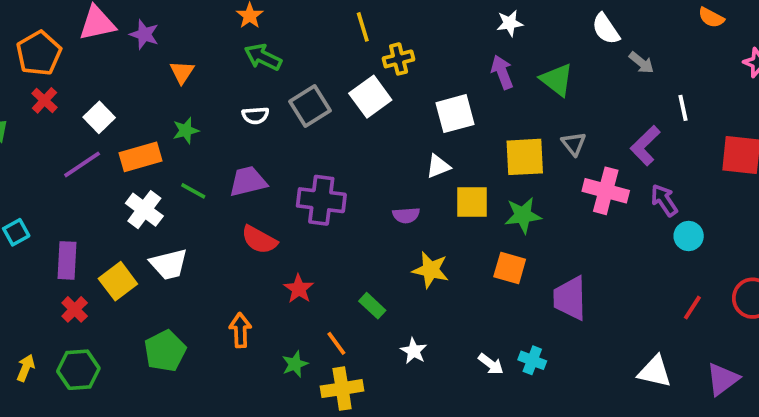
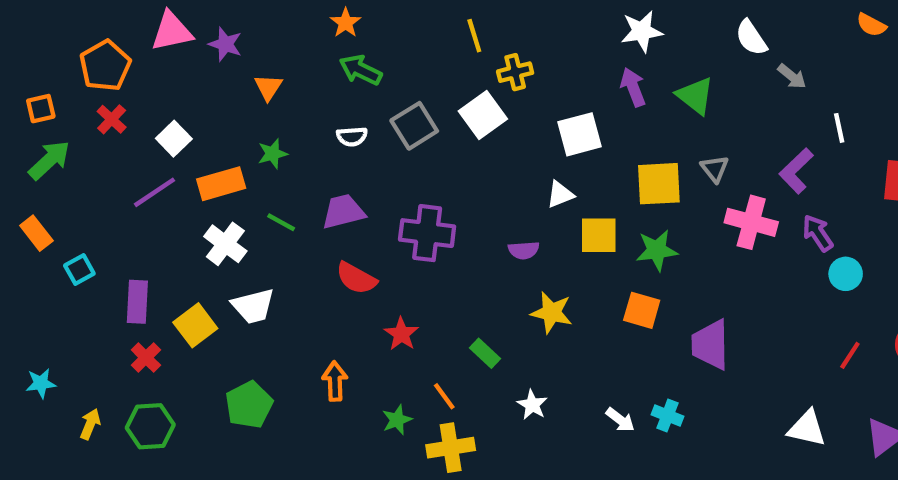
white star: (510, 23) -> (642, 31), size x1.4

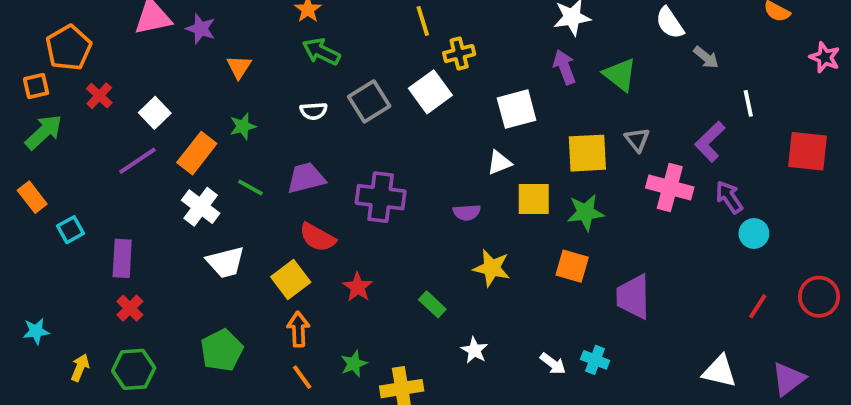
orange pentagon: (105, 66) -> (69, 48), moved
orange rectangle: (221, 184) -> (197, 153), turned -36
yellow square: (195, 325) -> (291, 279), moved
orange line: (444, 396) -> (302, 377), moved

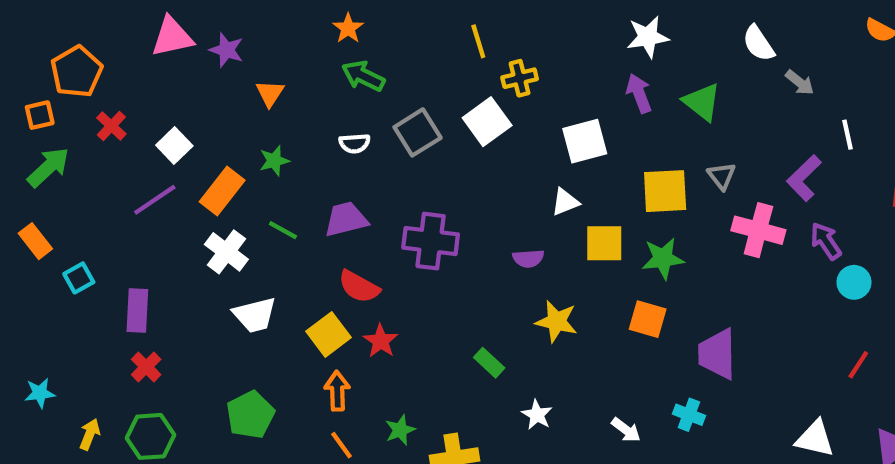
red star: (358, 287) -> (381, 341), moved
cyan cross: (595, 360) -> (689, 415), moved

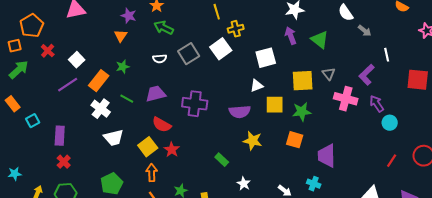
purple star: (226, 50) -> (129, 16), moved
purple semicircle: (528, 258) -> (240, 112), size x1.5

